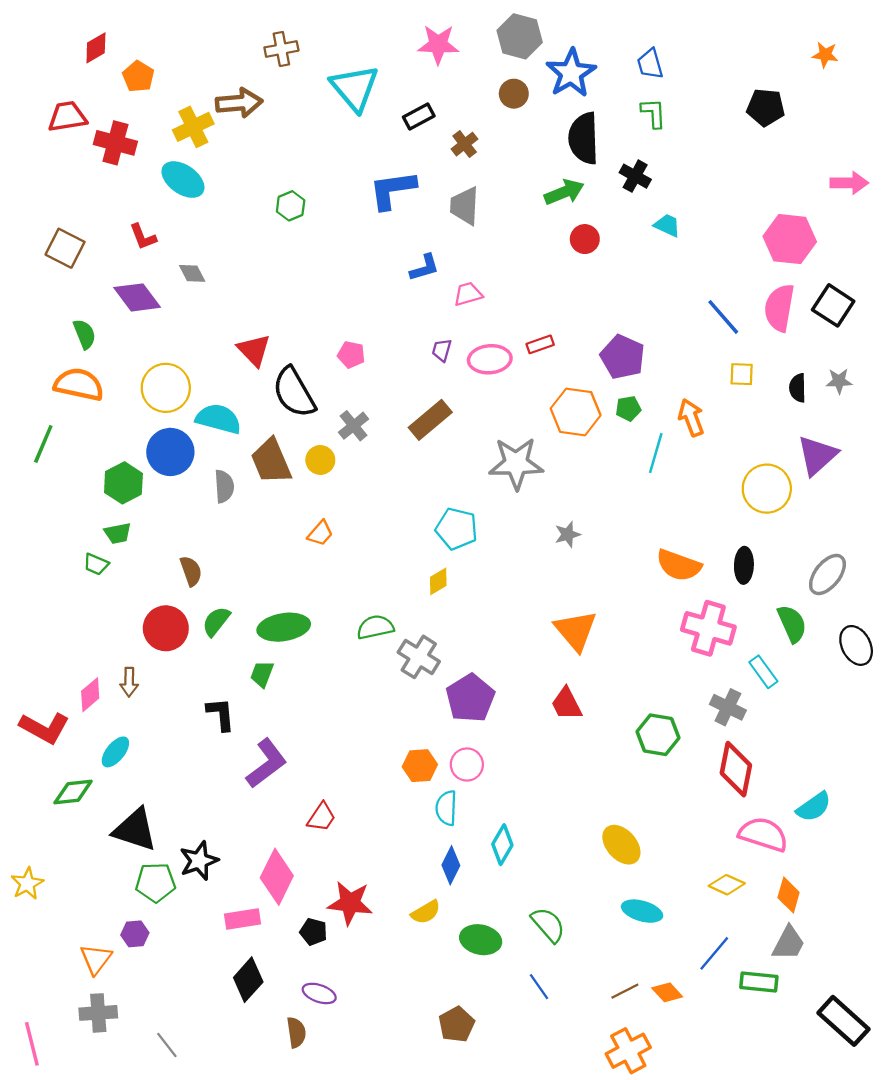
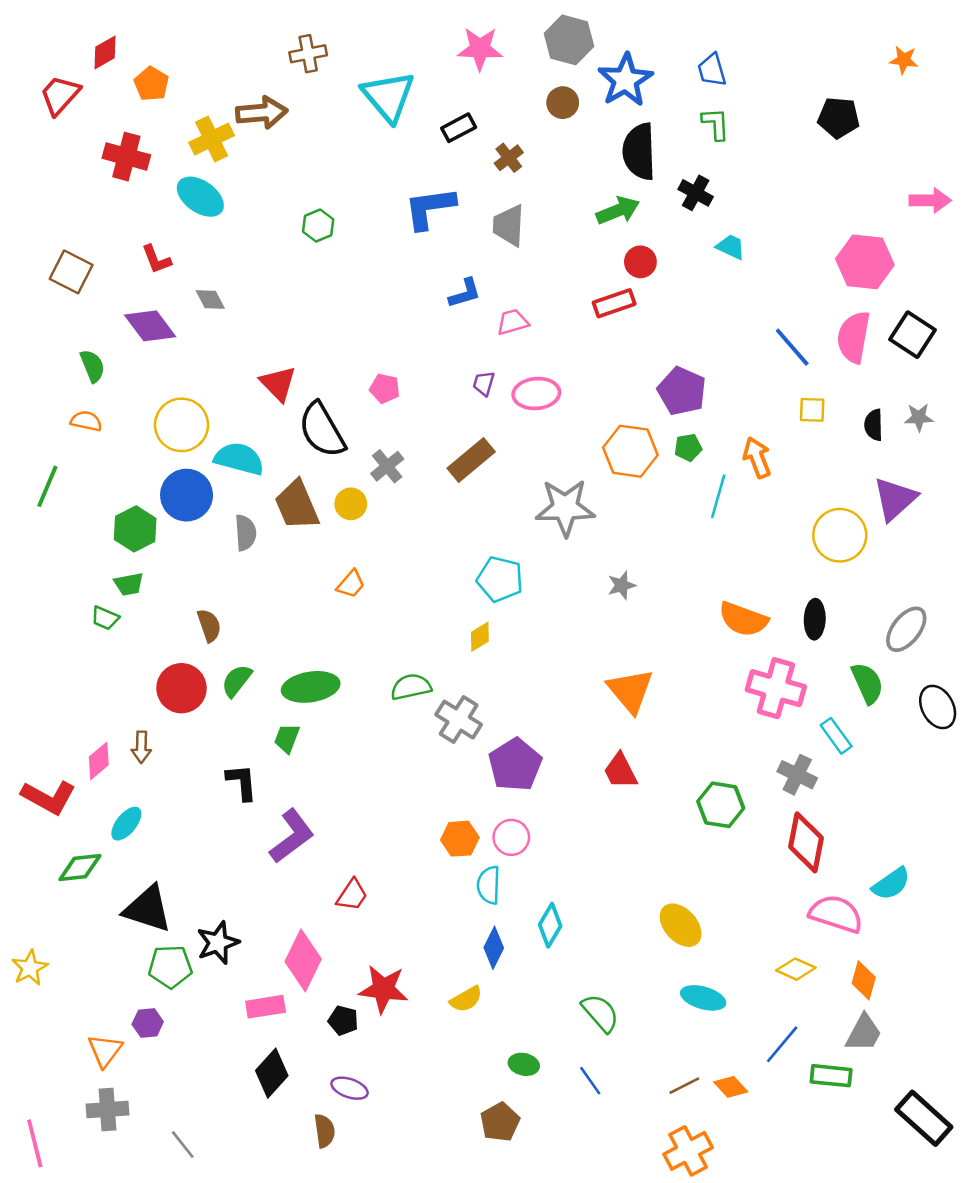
red trapezoid: (67, 117) -> (60, 95), moved, turned -39
red rectangle: (540, 344) -> (614, 303), moved, size x1.4
orange semicircle: (79, 384) -> (86, 421), size x0.6
green ellipse: (481, 940) -> (524, 1064), moved, size x0.7

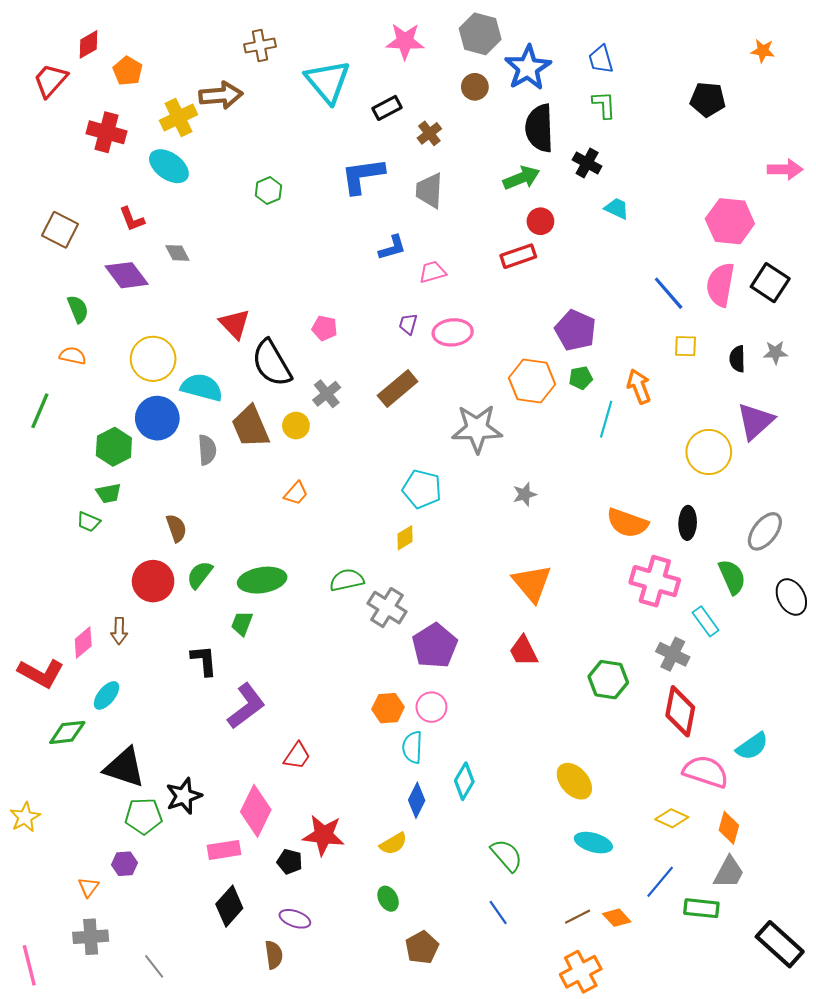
orange triangle: (105, 1051) -> (89, 887), size x0.7
green ellipse: (524, 1064) -> (388, 899), moved, turned 50

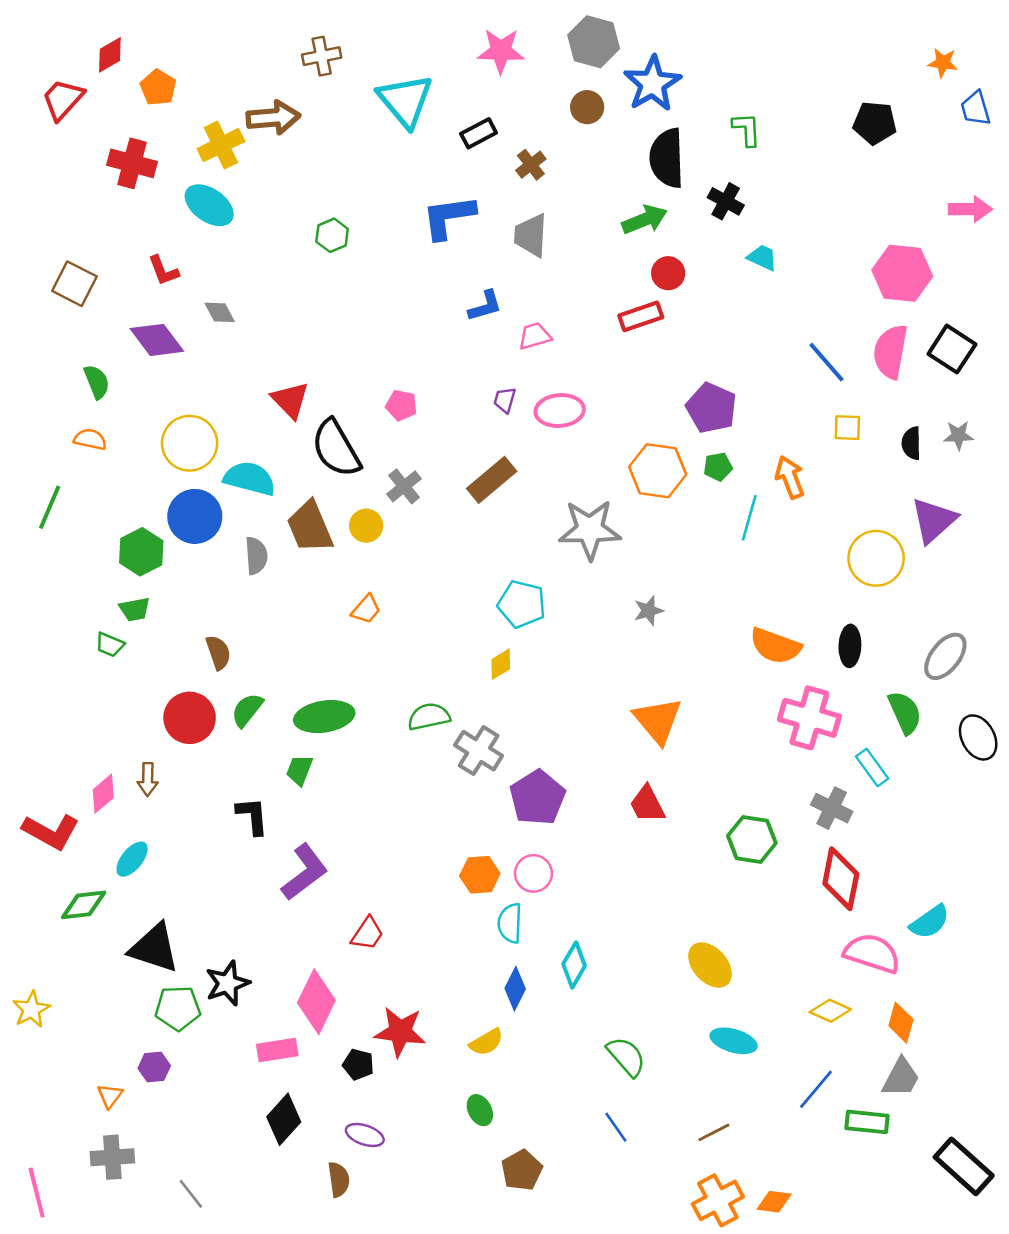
blue trapezoid: (601, 59) -> (975, 108), moved
orange diamond: (617, 918) -> (774, 1202), moved, turned -40

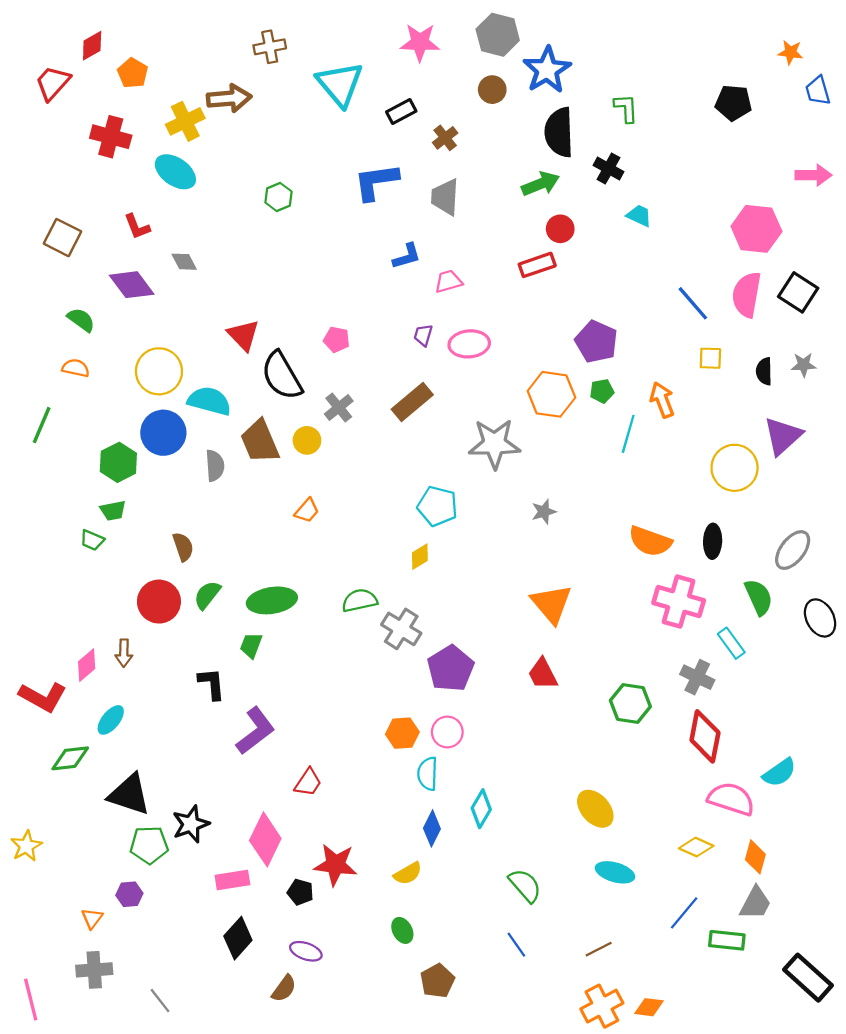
green semicircle: (97, 382) -> (81, 320), turned -32
brown semicircle: (339, 1179) -> (284, 989), turned 44

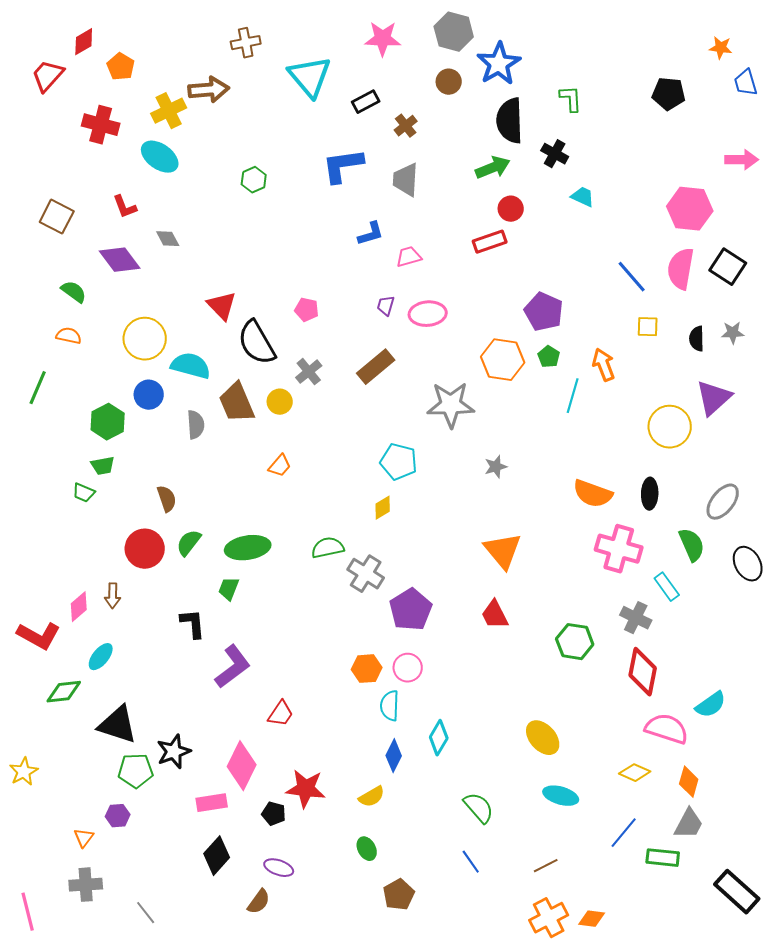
green pentagon: (602, 391) -> (549, 357), turned -30
blue circle: (163, 433) -> (149, 395), size x0.7

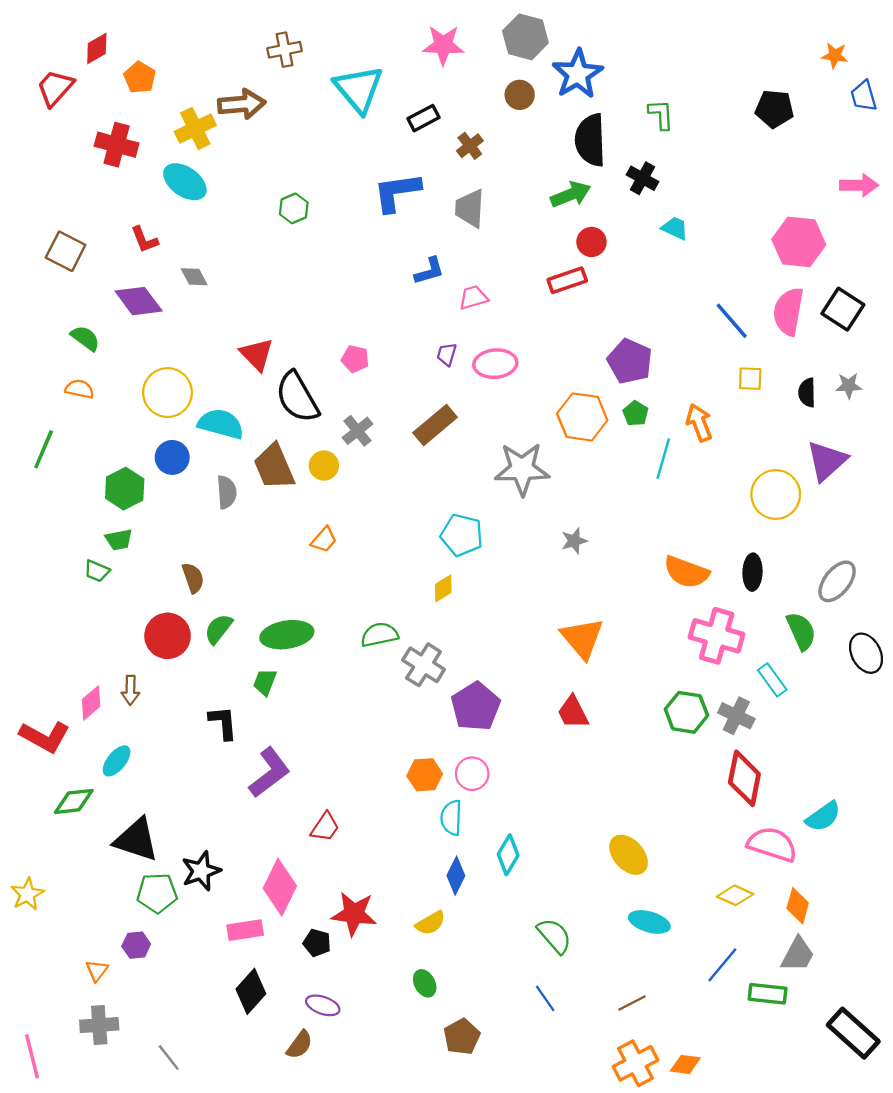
green hexagon: (575, 642) -> (686, 712), moved

